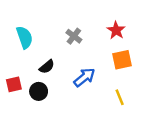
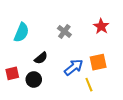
cyan semicircle: (24, 37) -> (21, 32), turned 42
orange square: (122, 60) -> (98, 62), moved
yellow line: (120, 97) -> (89, 85), moved

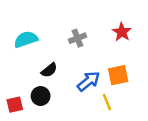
gray cross: (64, 31) -> (77, 38), turned 32
cyan semicircle: (21, 32) -> (26, 39), turned -132
red square: (12, 73) -> (15, 105), moved

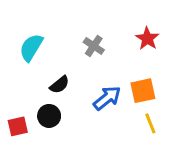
gray cross: (77, 38) -> (94, 46), turned -35
cyan semicircle: (26, 39) -> (31, 47), turned -40
yellow line: (107, 102) -> (150, 123), moved

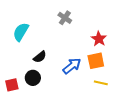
red star: (147, 39) -> (99, 39), moved
gray cross: (94, 46) -> (65, 18), moved
yellow line: (150, 123) -> (101, 83), turned -56

